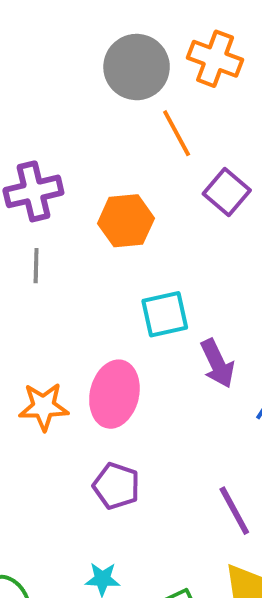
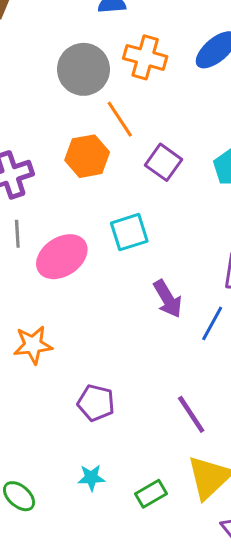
orange hexagon: (126, 221) -> (87, 156), moved
cyan square: (165, 314) -> (129, 232), moved
pink ellipse: (114, 394) -> (62, 257), moved, turned 48

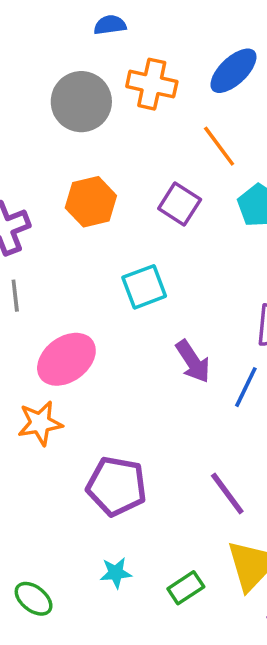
orange line: (120, 119) -> (219, 146), moved
pink ellipse: (62, 257) -> (66, 359), moved
purple pentagon: (96, 403) -> (117, 486), size x1.4

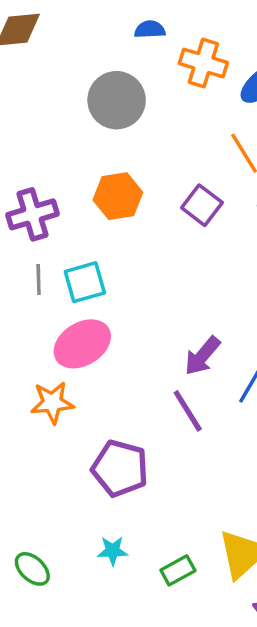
orange cross: (152, 84) -> (203, 63), moved
cyan square: (144, 287) -> (85, 282), moved
purple arrow: (193, 362) -> (202, 356), turned 69
purple line: (227, 494) -> (188, 411), moved

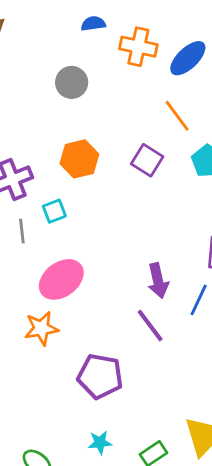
gray circle: (117, 100) -> (72, 82), size x0.7
cyan square: (85, 282) -> (54, 211), moved, size x0.7
purple arrow: (202, 356) -> (158, 281), turned -48

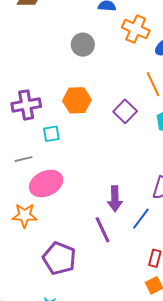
gray line: (22, 231) -> (24, 159), moved, turned 72

